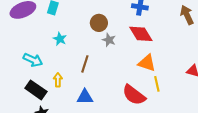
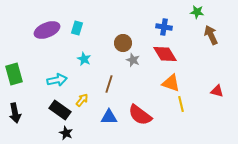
cyan arrow: (33, 60) -> (57, 80), turned -36
yellow arrow: (58, 80) -> (82, 100), turned 40
red semicircle: (134, 95) -> (140, 115), moved

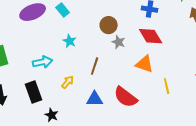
cyan rectangle: (77, 28) -> (63, 10), turned -56
orange triangle: (171, 83) -> (145, 64), moved
black rectangle: (60, 110) -> (34, 92), moved, turned 35

